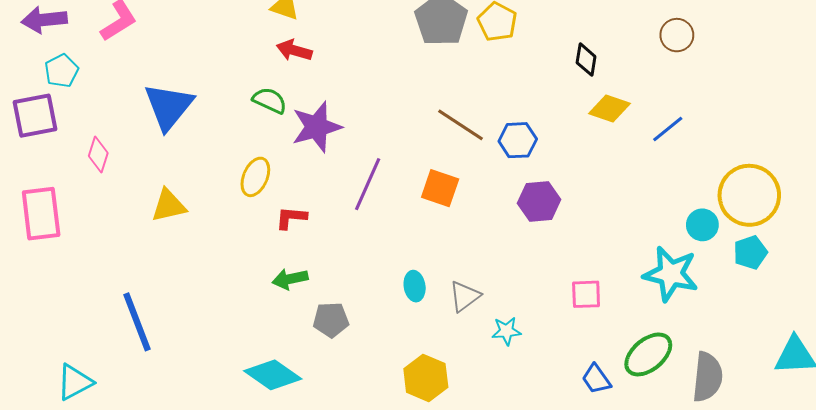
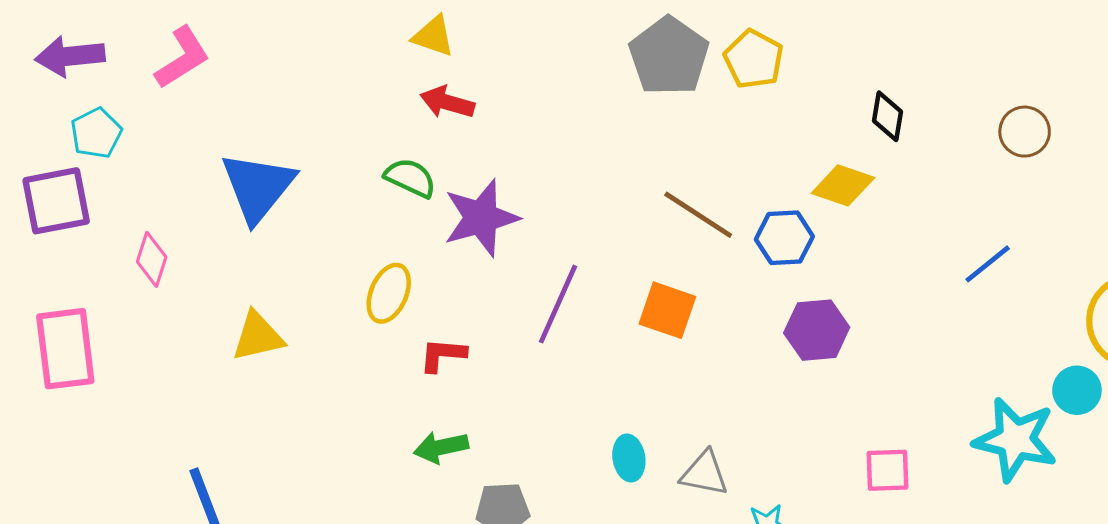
brown circle: (677, 35) -> (1025, 132), moved
yellow diamond: (609, 109) -> (843, 185), moved
blue line: (668, 129) -> (988, 264), moved
cyan circle: (702, 225) -> (1077, 390), moved
gray triangle: (465, 296) -> (704, 473), turned 48

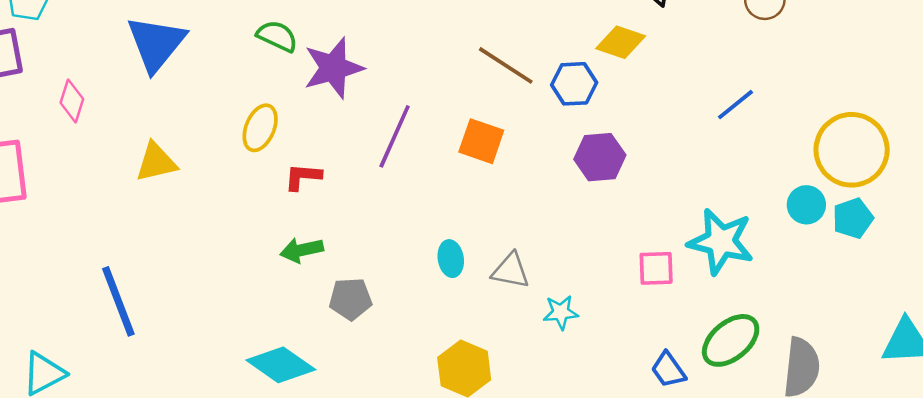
cyan star: (1015, 440) -> (721, 241), moved

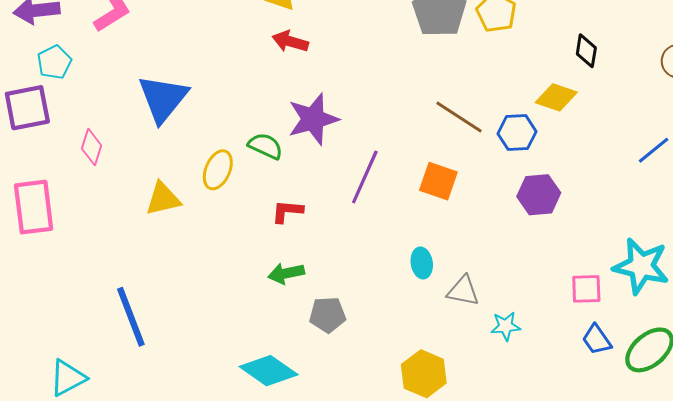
green semicircle: (277, 36) -> (265, 146), moved
yellow ellipse: (260, 128) -> (218, 170), moved
cyan ellipse: (451, 259) -> (422, 263), moved
blue trapezoid: (668, 370) -> (597, 340), moved

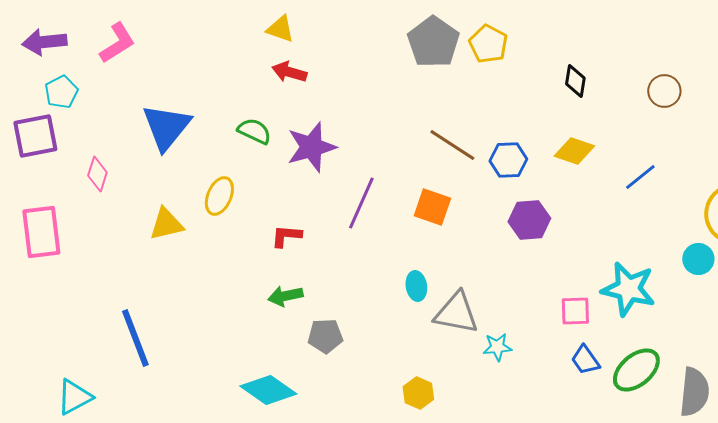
yellow diamond: (556, 97) -> (574, 151), moved
green semicircle: (265, 146) -> (254, 131), moved
gray triangle: (463, 291) -> (456, 313), size x1.4
yellow hexagon: (424, 374) -> (418, 393), size x0.7

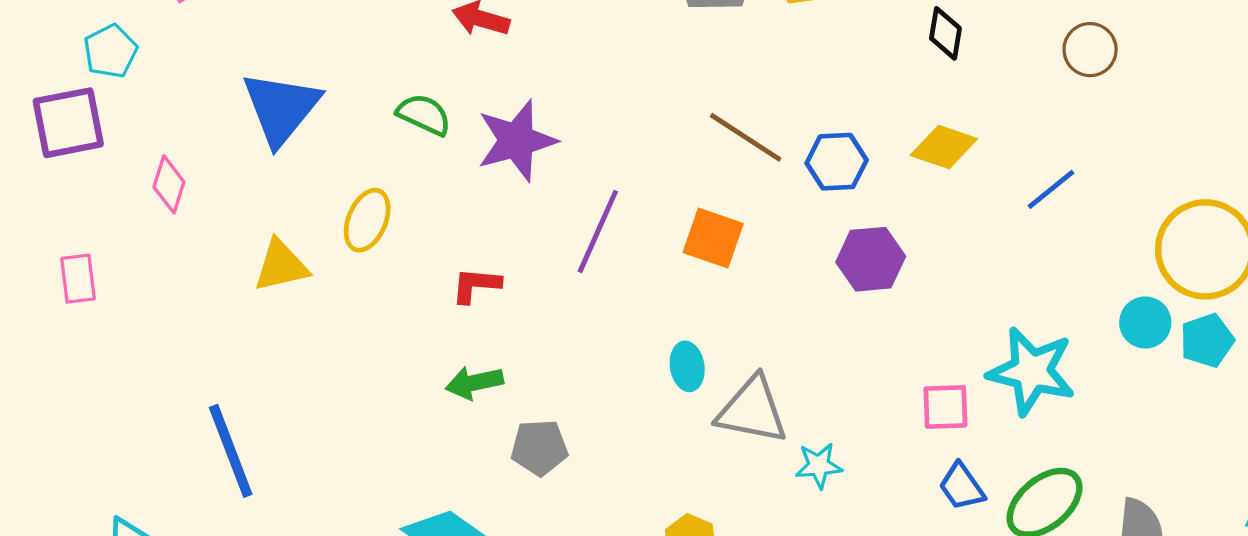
pink rectangle: (41, 232) -> (78, 279), size x0.6

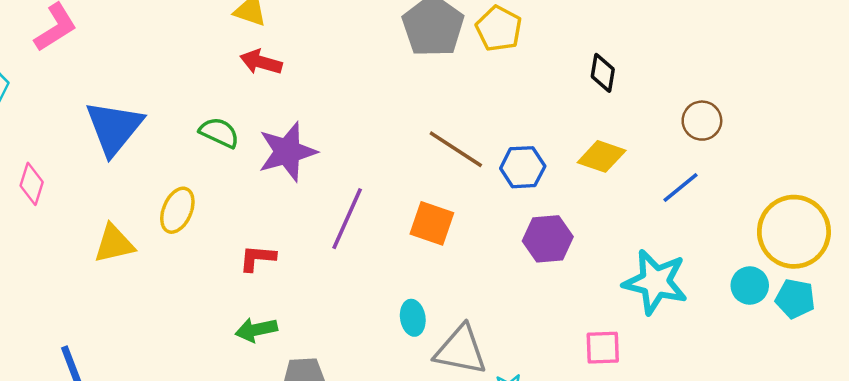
brown circle: (1090, 50) -> (702, 121), moved
cyan pentagon: (1207, 340) -> (795, 299), turned 30
cyan star: (1032, 371) -> (655, 282), moved

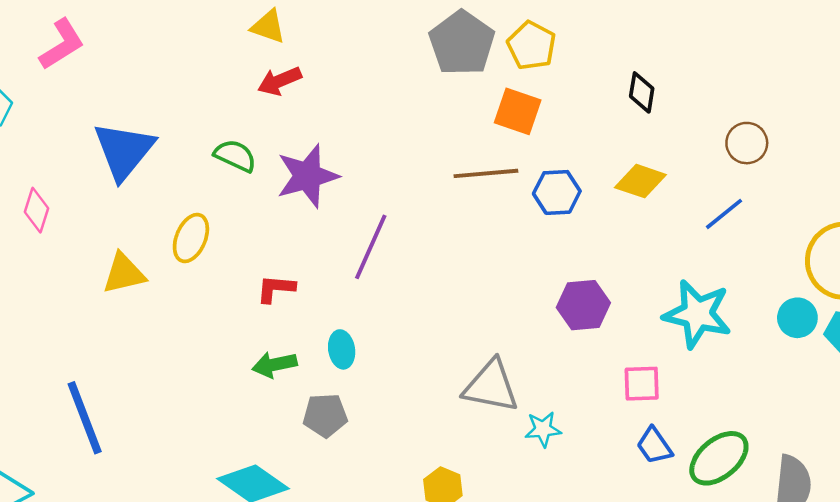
red arrow: (261, 62) -> (280, 81), turned -39
brown line: (456, 149) -> (486, 173), turned -38
orange square: (432, 223) -> (518, 111), moved
purple hexagon: (548, 239) -> (583, 305), moved
cyan ellipse: (413, 318) -> (342, 349), moved

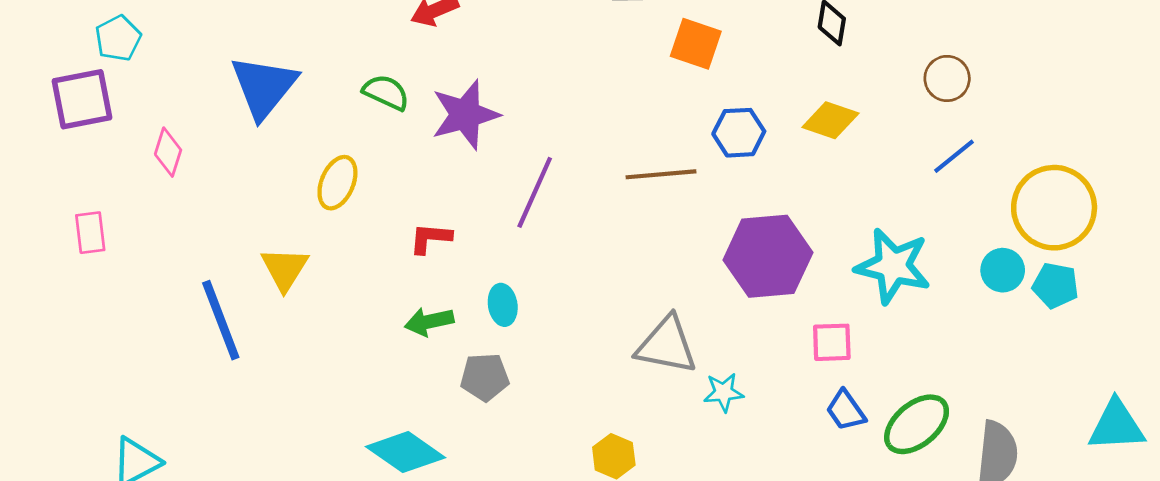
brown line: (486, 173) -> (661, 174), moved
blue line: (724, 214) -> (954, 156), moved
yellow triangle: (124, 273) -> (285, 269), moved, turned -45
purple hexagon: (583, 305) -> (768, 256), size x1.5
blue line: (85, 418) -> (221, 320), moved

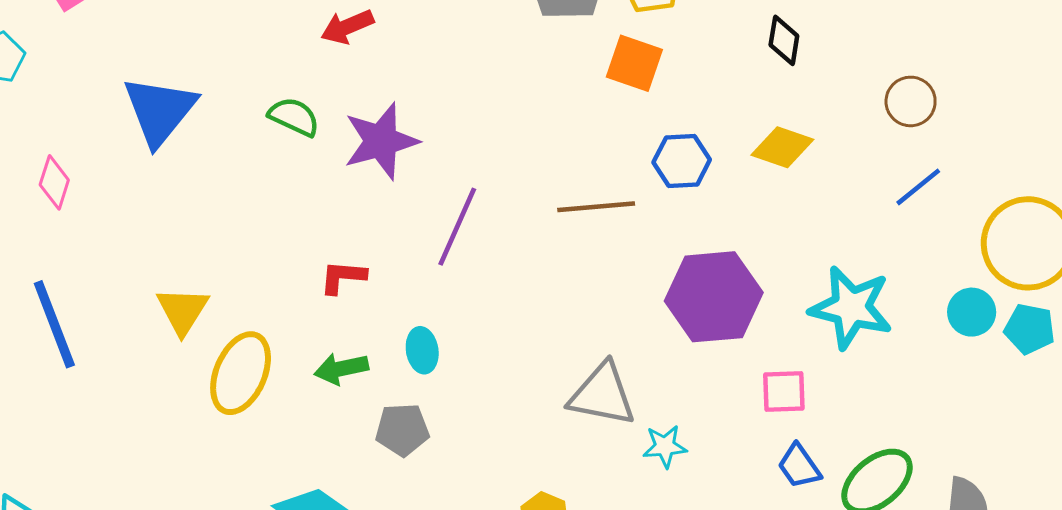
yellow ellipse: (337, 183) -> (241, 373), moved, size x1.4
blue line: (221, 320) -> (54, 324), moved

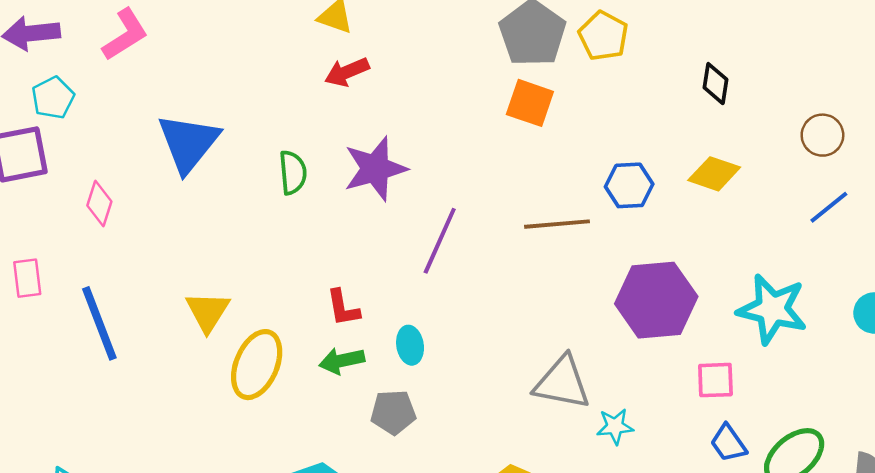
orange square: (634, 63) -> (530, 103), moved
green semicircle: (294, 117) -> (293, 172), moved, turned 60
red L-shape: (343, 277) -> (343, 308), moved, turned -105

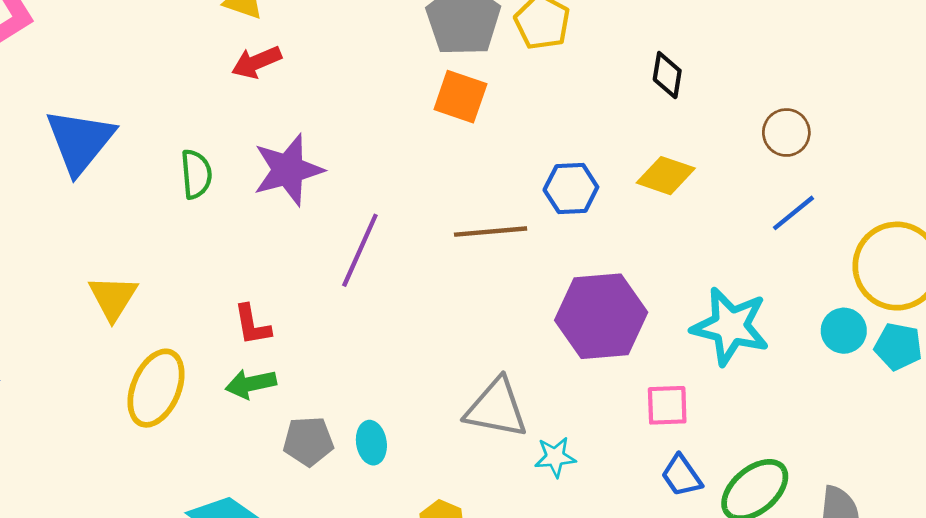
yellow triangle: (208, 312) -> (113, 298), moved
cyan ellipse: (410, 345) -> (371, 443), moved

